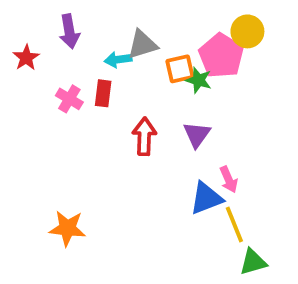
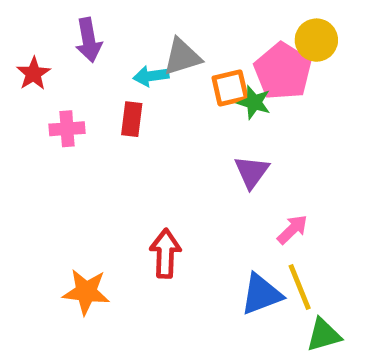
pink cross: (69, 99) -> (67, 129), moved, turned -35
red arrow: (144, 136) -> (165, 253), moved
pink arrow: (229, 179) -> (292, 229), turned -110
blue triangle: (206, 198) -> (261, 294), moved

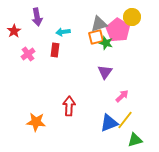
gray triangle: (182, 57) -> (99, 24), moved
pink cross: (67, 129) -> (28, 54), turned -32
yellow line: (300, 287) -> (125, 120), turned 60

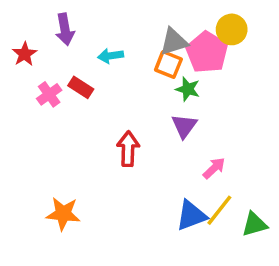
orange square: (96, 37) -> (168, 65), turned 35
green star: (106, 43) -> (188, 89), moved
red rectangle: (55, 50) -> (81, 87), moved, turned -64
red arrow: (69, 106) -> (128, 149), moved
green triangle: (135, 140) -> (254, 224), moved

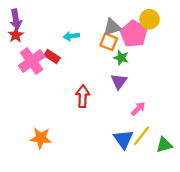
purple arrow: (65, 29) -> (16, 19), moved
pink cross: (49, 94) -> (32, 61), size x1.6
blue triangle: (191, 215) -> (123, 139), turned -45

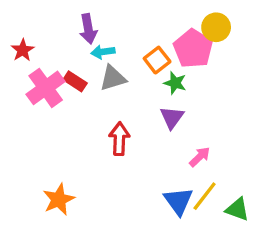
purple arrow: (16, 19) -> (88, 29), moved
gray triangle: (112, 27) -> (113, 78), moved
orange square: (109, 42) -> (157, 60), turned 30
orange star: (41, 138) -> (59, 199), turned -30
green triangle: (164, 145) -> (237, 209), turned 36

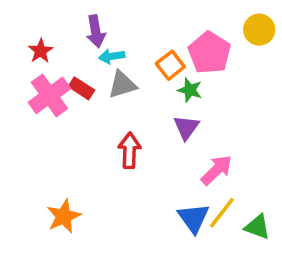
yellow circle: (216, 27) -> (259, 30), moved
red star: (23, 50) -> (41, 51), moved
pink arrow: (200, 157) -> (217, 170), size x1.4

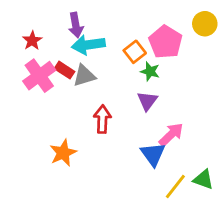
cyan arrow: (112, 56) -> (88, 45), size x1.6
gray triangle: (122, 85) -> (84, 76), moved
yellow line: (222, 213) -> (175, 186), moved
orange star: (64, 216) -> (63, 153), moved
blue triangle: (193, 218) -> (153, 154), moved

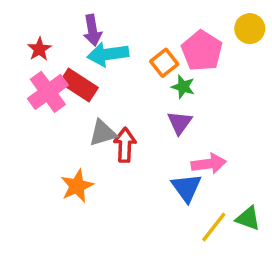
red rectangle: (64, 70) -> (79, 85), size x1.5
gray triangle: (84, 76) -> (103, 133), moved
pink arrow: (171, 135) -> (209, 164), turned 36

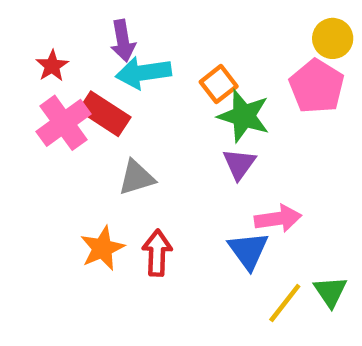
pink pentagon: (202, 51) -> (317, 86), moved
green star: (183, 87) -> (244, 116), size x1.6
red arrow: (125, 145) -> (157, 253), moved
green triangle: (248, 218) -> (330, 292), turned 36

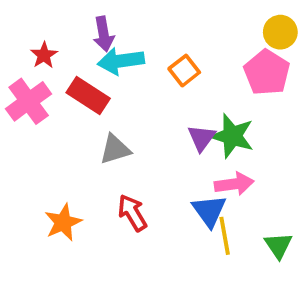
green star: (244, 116) -> (232, 136), moved
pink cross: (64, 123) -> (29, 101), moved
orange star: (102, 248) -> (63, 222), moved
red arrow: (157, 253) -> (132, 213), turned -33
yellow line: (285, 303) -> (225, 236), moved, turned -48

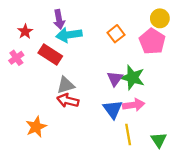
orange square: (184, 71) -> (116, 34), moved
pink cross: (29, 101) -> (16, 58), size x0.6
blue triangle: (209, 211) -> (113, 109), moved
red arrow: (132, 213) -> (68, 101), moved, turned -45

